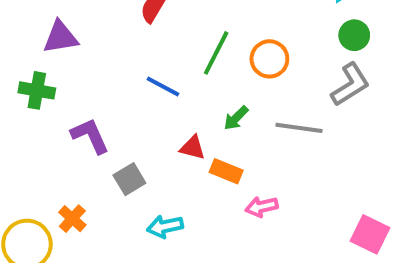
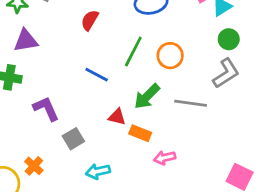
green arrow: (236, 118) -> (147, 96), size x1.5

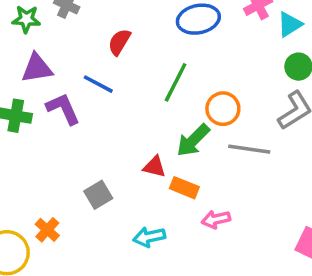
orange circle: (170, 56) -> (223, 109), moved
blue line: (97, 75) -> (98, 84), moved
purple L-shape: (46, 109) -> (63, 109), moved
cyan arrow: (98, 171) -> (149, 237), moved

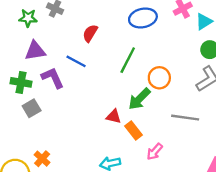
gray line: (249, 149) -> (185, 118), moved
orange rectangle: (184, 188) -> (134, 131), turned 30
gray square: (98, 195) -> (32, 108), moved
pink arrow: (216, 219) -> (155, 152), turned -36

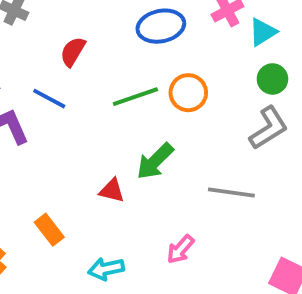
green line: (128, 60) -> (135, 97), turned 44
orange circle: (159, 78) -> (188, 93), moved
orange rectangle: (134, 131) -> (49, 230), moved

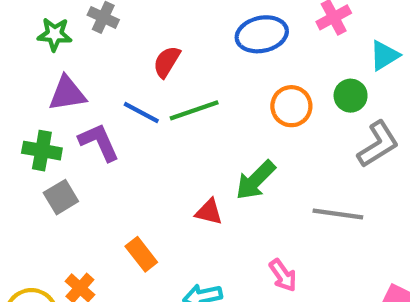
cyan triangle: (263, 32) -> (384, 55), moved
green circle: (272, 79) -> (351, 96), moved
green line: (135, 97) -> (194, 110), moved
pink arrow: (180, 249) -> (283, 275), turned -76

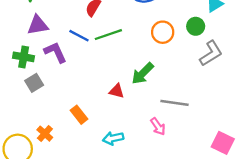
gray line: (338, 214) -> (174, 103), moved

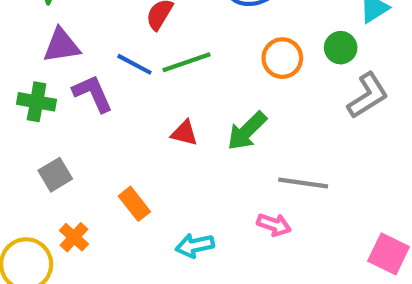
gray square: (34, 83) -> (55, 175), moved
red triangle: (117, 91) -> (184, 133), moved
pink arrow: (158, 126) -> (274, 225), turned -36

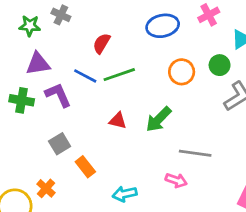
gray square: (55, 175) -> (60, 144), moved

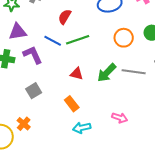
gray line: (195, 153) -> (134, 72), moved
orange rectangle: (85, 167) -> (72, 104), moved

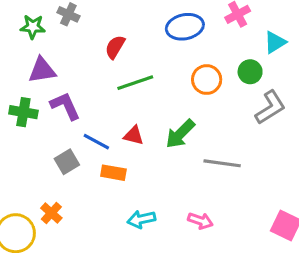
blue line: (53, 41) -> (96, 142), moved
gray line: (134, 72) -> (222, 163), moved
orange rectangle: (72, 104) -> (113, 173), moved, turned -42
pink arrow: (120, 118) -> (200, 221), moved

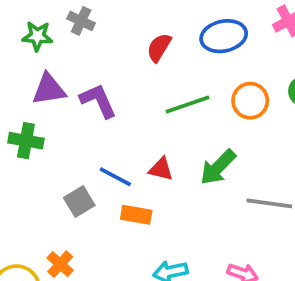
red semicircle: (115, 47) -> (159, 48), moved
green line: (135, 83) -> (188, 105), moved
purple L-shape: (65, 106) -> (98, 101), moved

